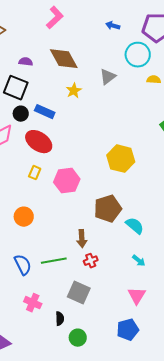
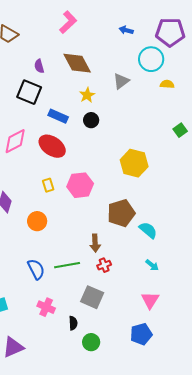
purple semicircle: (26, 62) -> (39, 66), turned -112
black circle: (21, 114) -> (91, 120), moved
yellow rectangle: (35, 173) -> (48, 185), moved, turned -40

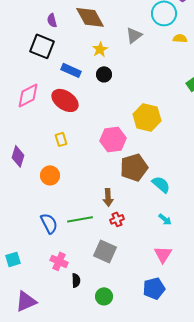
pink hexagon: (80, 185) -> (113, 139), moved
black semicircle: (73, 323) -> (76, 280), moved

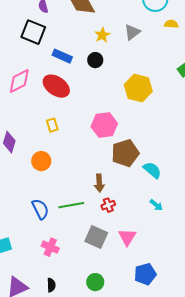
gray triangle: (134, 35) -> (132, 32), moved
yellow star: (100, 49) -> (102, 35), moved
yellow hexagon: (147, 117) -> (138, 88), moved
pink triangle: (163, 254) -> (127, 237), moved
black semicircle: (76, 280) -> (51, 285), moved

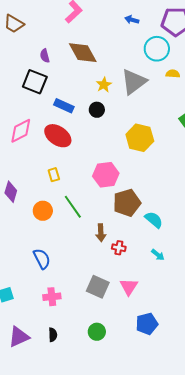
gray triangle: (132, 32) -> (134, 82), size x1.6
green line: (71, 205) -> (73, 207), moved, turned 65
red cross: (108, 205) -> (119, 248), moved, turned 32
pink cross: (50, 247) -> (52, 297), turned -30

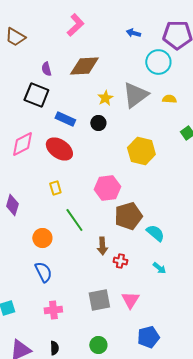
brown diamond: (83, 53) -> (84, 66), turned -64
yellow semicircle: (173, 74) -> (169, 99), moved
orange circle: (43, 211) -> (42, 238), moved
gray square: (98, 287) -> (99, 300), turned -35

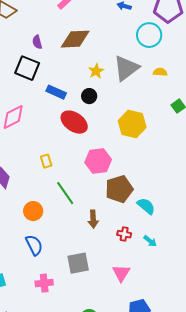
red ellipse: (59, 149) -> (74, 122), moved
red cross: (120, 261) -> (124, 234), moved
gray square: (99, 300) -> (78, 263), moved

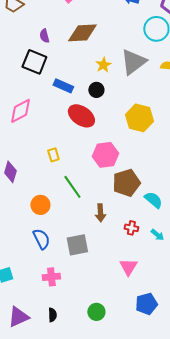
gray square: (78, 263) -> (77, 245), moved

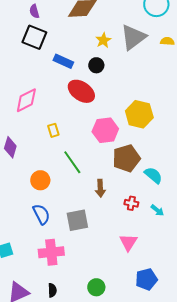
purple semicircle: (44, 36) -> (34, 11), moved
pink diamond: (20, 111) -> (26, 100), moved
yellow hexagon: (139, 118) -> (139, 114), moved
pink cross: (51, 277) -> (51, 252), size x1.4

